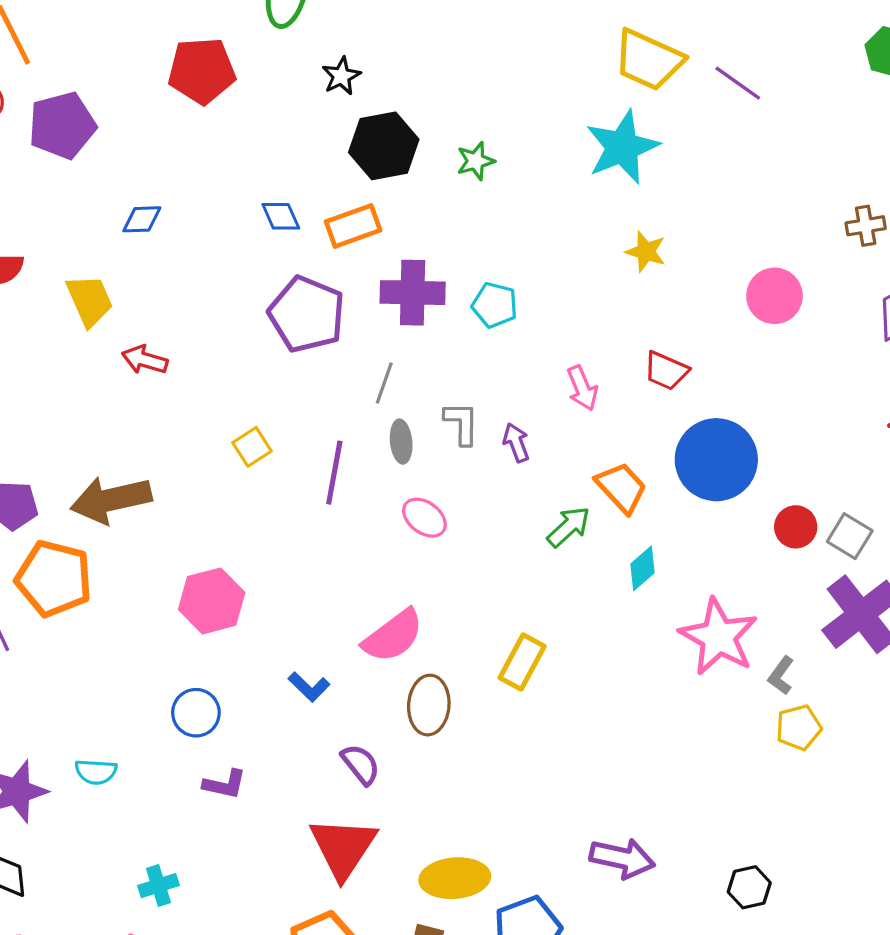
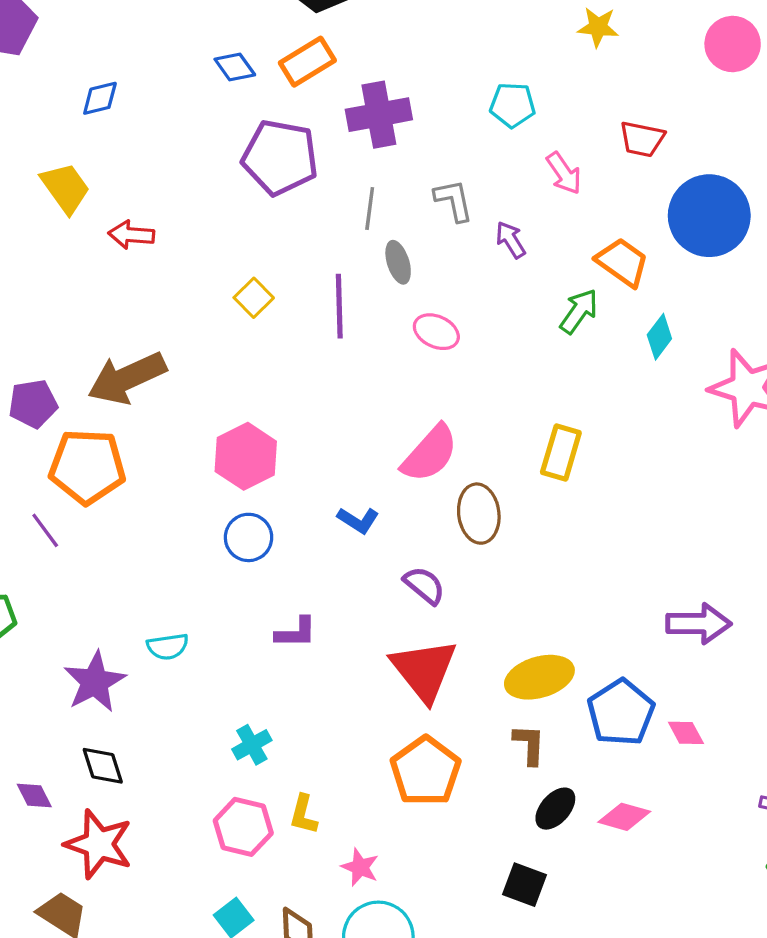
cyan pentagon: (495, 305) -> (513, 105), moved
gray L-shape: (462, 423) -> (454, 200), moved
blue circle: (196, 713) -> (249, 537), moved

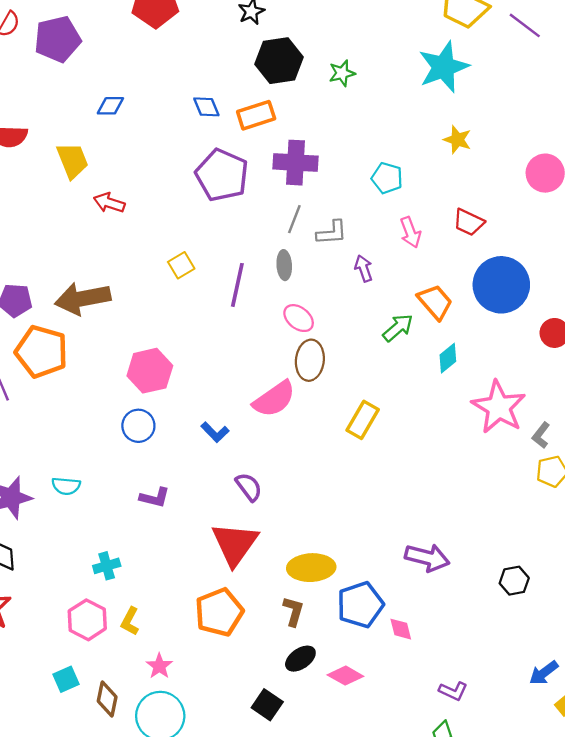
gray L-shape: (454, 200) -> (332, 233), turned 84
gray line: (370, 208) -> (294, 219), moved
brown ellipse: (479, 514) -> (310, 360), moved

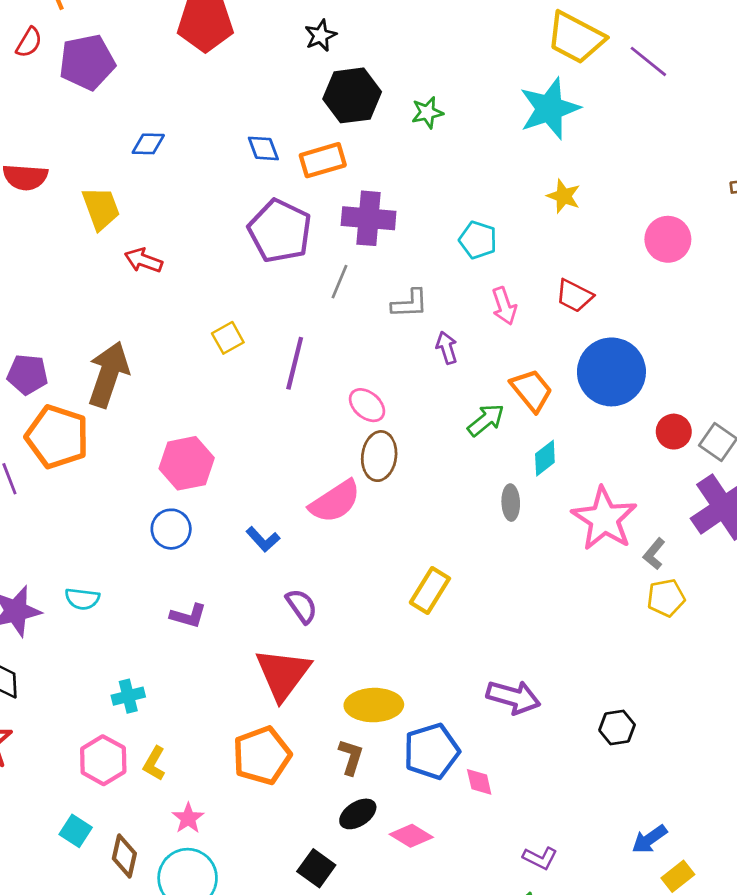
gray line: (294, 219) -> (339, 282), moved
gray ellipse: (284, 265) -> (511, 503), moved
brown arrow: (83, 299) -> (108, 374), turned 118
yellow rectangle: (363, 420) -> (430, 590), moved
cyan square: (66, 679) -> (76, 831), turned -35

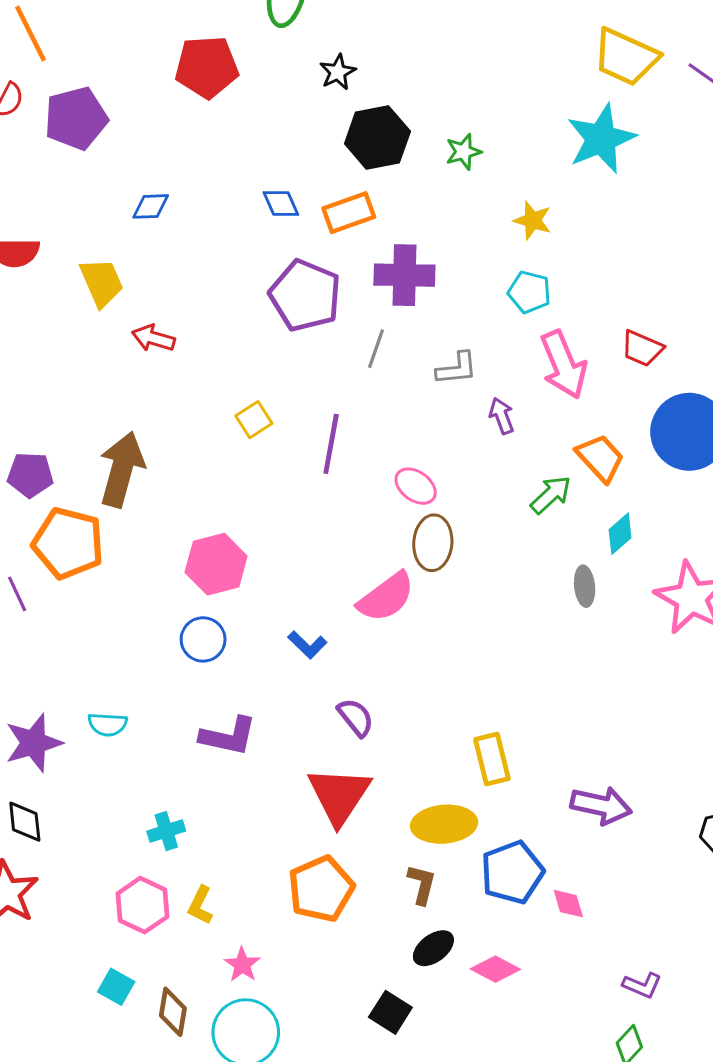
yellow star: (564, 196) -> (533, 220), moved
pink arrow: (504, 306) -> (564, 365), size x1.6
yellow rectangle: (430, 590) -> (492, 759), moved, turned -42
purple L-shape: (188, 616) -> (228, 736), size x1.4

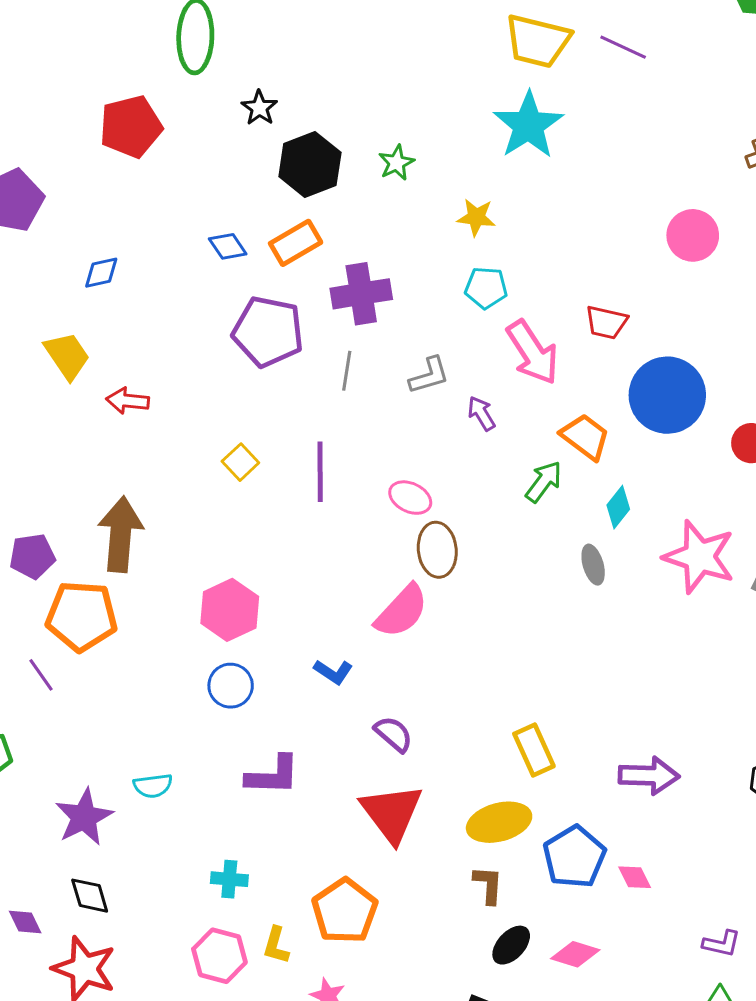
cyan cross: (166, 831) -> (229, 879), turned 33
orange pentagon: (321, 889) -> (345, 911), moved

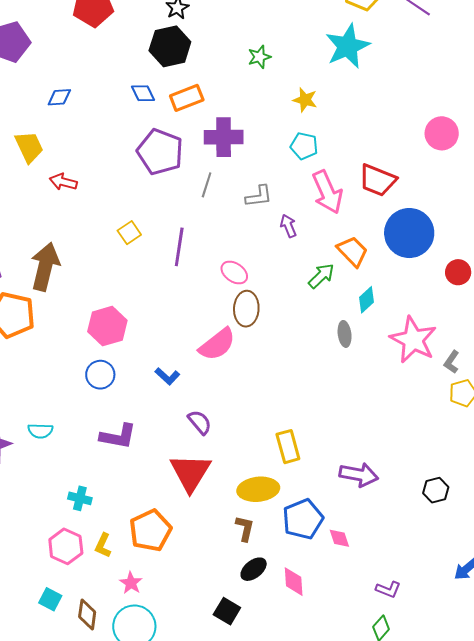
black hexagon: (310, 164) -> (170, 46), moved
red trapezoid: (606, 322) -> (378, 180), size x1.4
pink diamond: (575, 954) -> (294, 582), turned 60

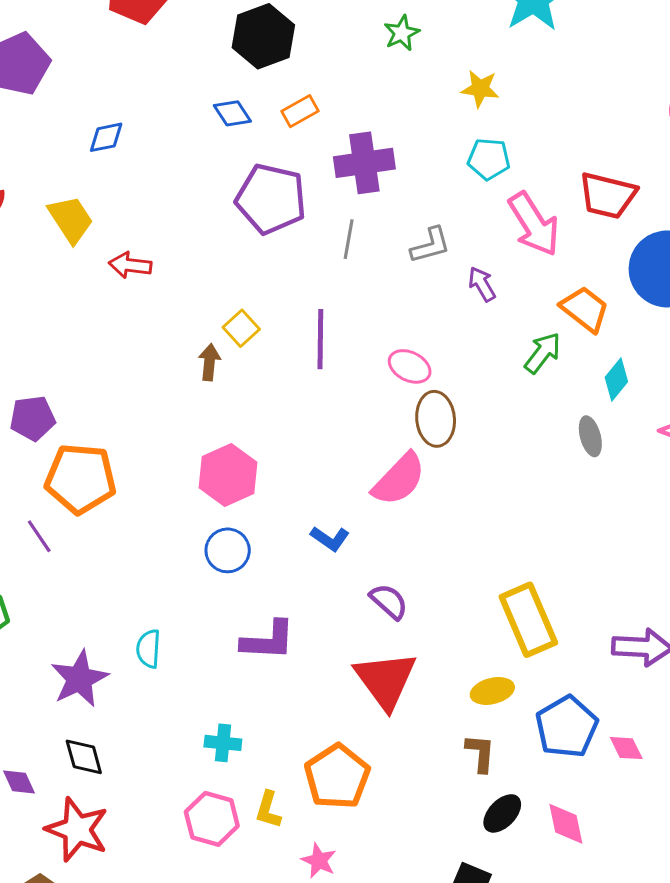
orange rectangle: (187, 98) -> (300, 111), size x0.7
brown arrow: (45, 267) -> (209, 362), moved, size x0.5
cyan semicircle: (40, 431) -> (148, 649), turned 100
yellow rectangle: (288, 447) -> (528, 620), size x1.4
yellow ellipse: (258, 489) -> (492, 691), size x0.7

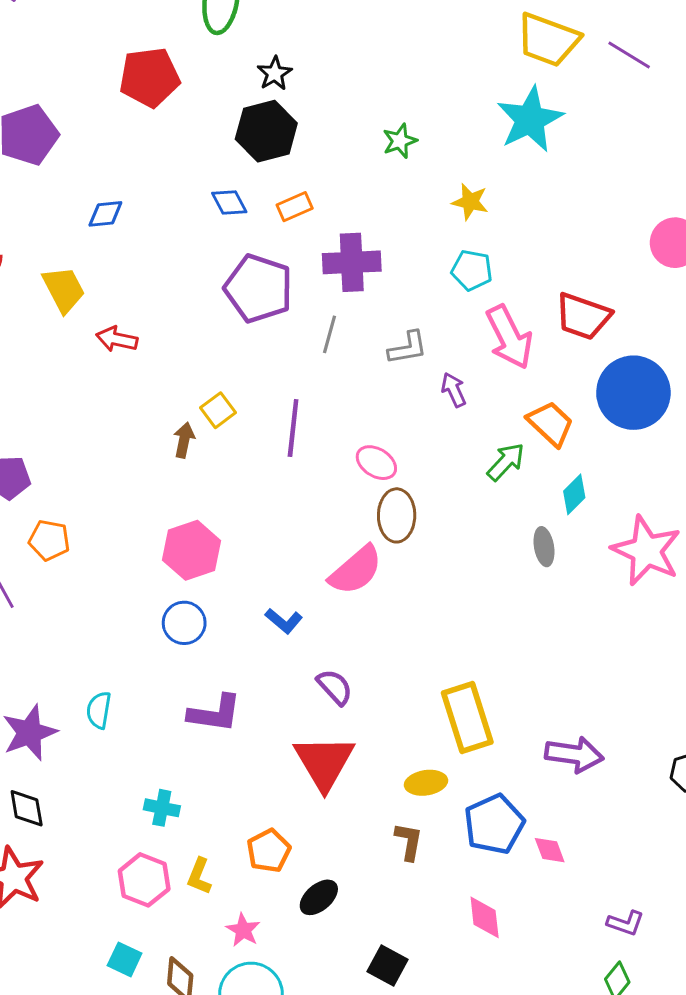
orange pentagon: (81, 479) -> (49, 540), size x0.6
orange pentagon: (337, 777) -> (269, 851), size x0.7
black ellipse: (502, 813) -> (319, 897), moved

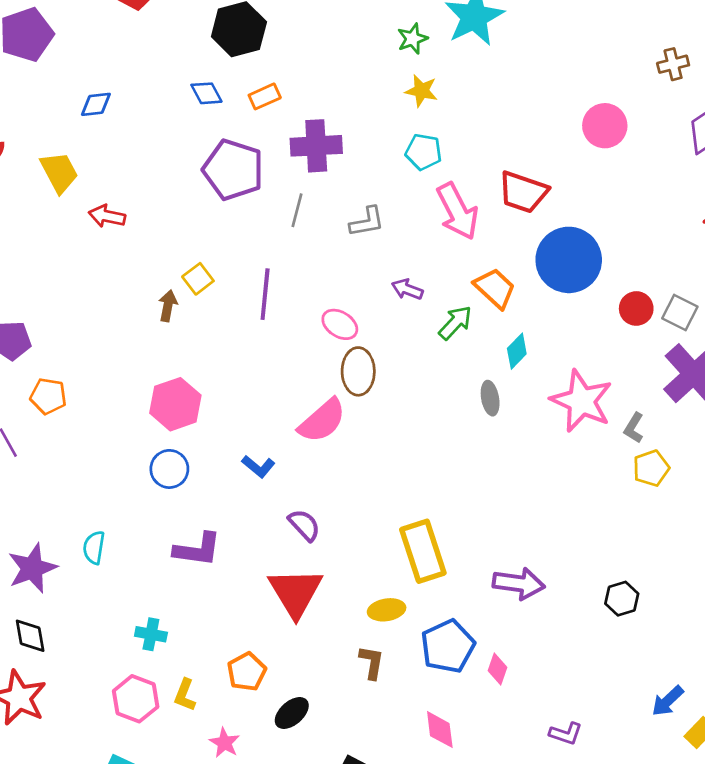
green star: (400, 141) -> (412, 39), moved
purple arrow: (454, 390) -> (407, 289), moved, turned -44
pink diamond: (550, 850) -> (497, 669), turned 40

